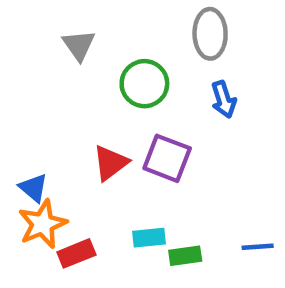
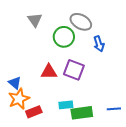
gray ellipse: (210, 34) -> (81, 22), moved, turned -60
red triangle: (110, 163) -> (49, 72), turned 36
green rectangle: (185, 256) -> (82, 113), size x1.5

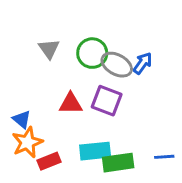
gray triangle: (35, 20) -> (49, 49), moved
gray ellipse: (81, 22) -> (117, 65), moved
blue arrow: (99, 44) -> (143, 63), turned -126
cyan rectangle: (66, 105) -> (95, 151), size x1.5

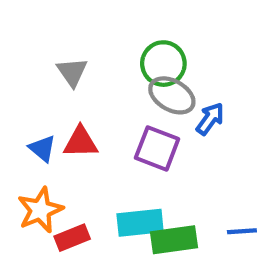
green circle: (92, 53) -> (163, 64), moved
blue arrow: (143, 63) -> (210, 119), moved
red triangle: (71, 104) -> (81, 142), moved
blue triangle: (22, 119) -> (42, 148), moved

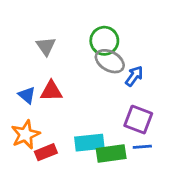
purple square: (157, 148) -> (138, 120), moved
blue line: (242, 231) -> (142, 147), moved

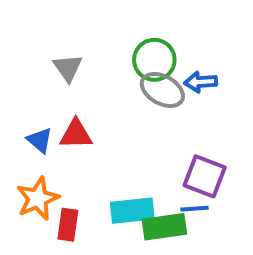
blue arrow: (134, 76) -> (201, 82), moved, turned -130
blue line: (142, 147) -> (195, 209), moved
red rectangle: (46, 152) -> (68, 225), turned -60

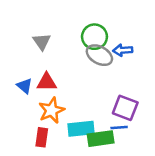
orange star: (38, 199) -> (52, 110), moved

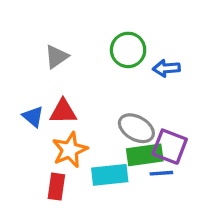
gray triangle: (42, 42) -> (56, 57), turned 30
gray ellipse: (99, 55) -> (136, 128), moved
green rectangle: (101, 139) -> (145, 155), moved

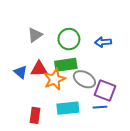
green circle: (128, 50) -> (69, 39), moved
orange star: (70, 150) -> (55, 79), moved
green rectangle: (145, 155) -> (66, 65), moved

